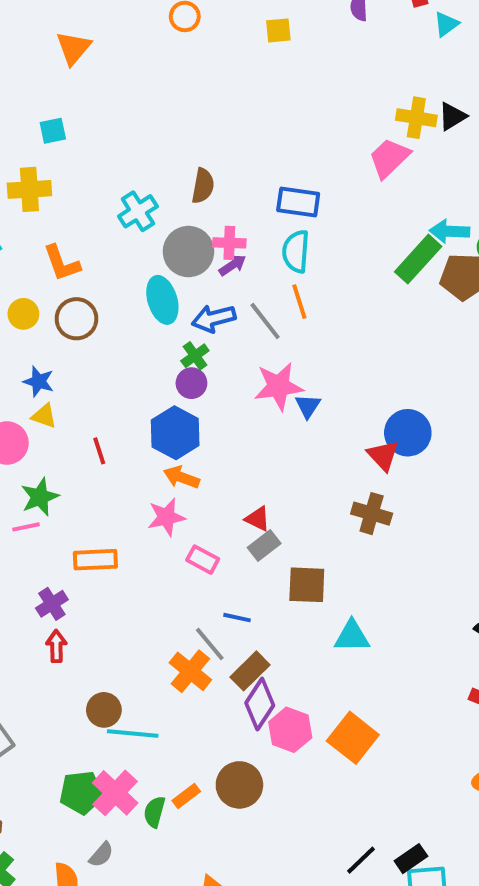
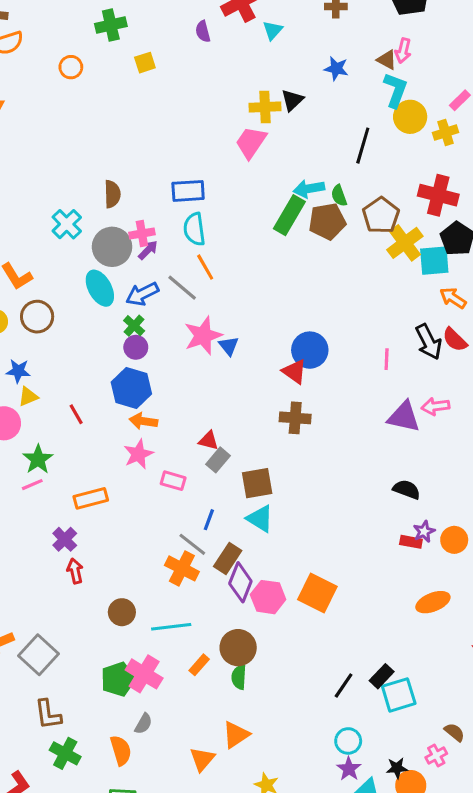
yellow triangle: (44, 416) -> (28, 396), turned -30
blue line: (237, 618) -> (209, 520), turned -70
cyan triangle: (352, 636) -> (260, 519), moved, turned 44
cyan line: (133, 733) -> (171, 627), moved
green semicircle: (154, 812) -> (239, 677), moved

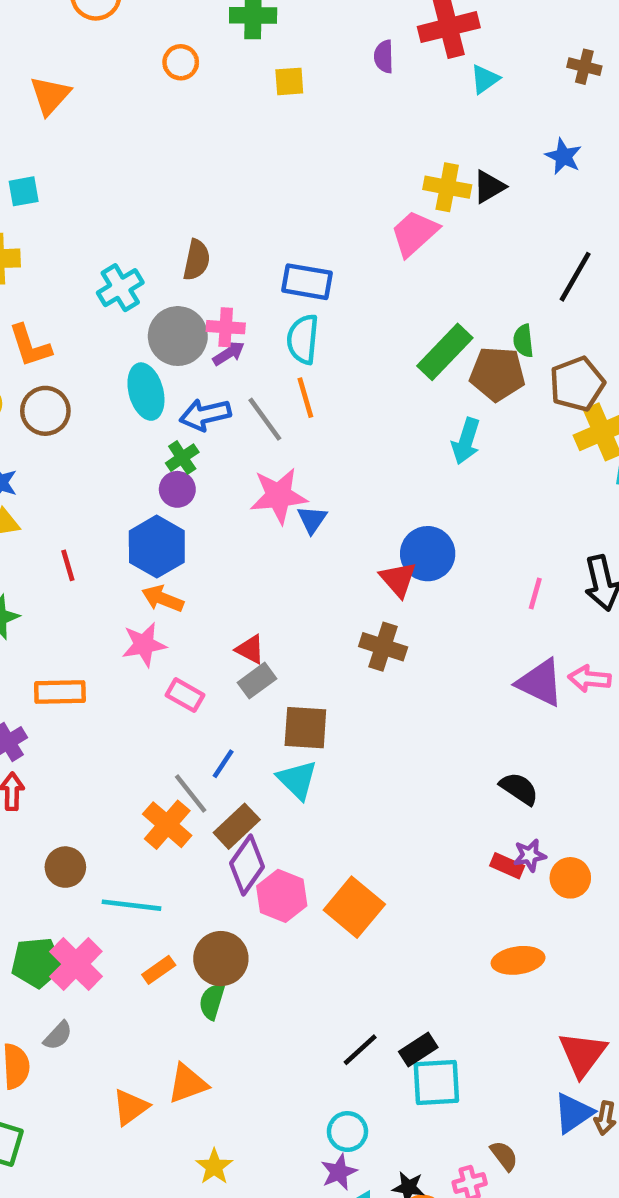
cyan arrow: (309, 189) -> (466, 441), moved, turned -76

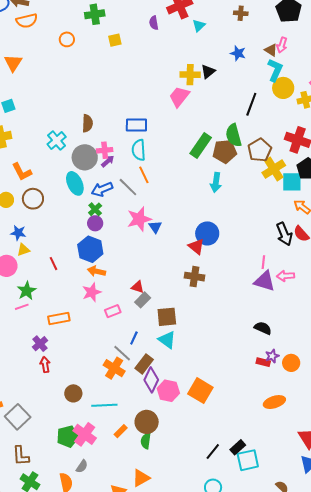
green semicircle: (523, 341) -> (234, 135), size x1.6
pink line: (535, 594) -> (263, 262), moved
pink rectangle: (185, 695) -> (113, 311), turned -42

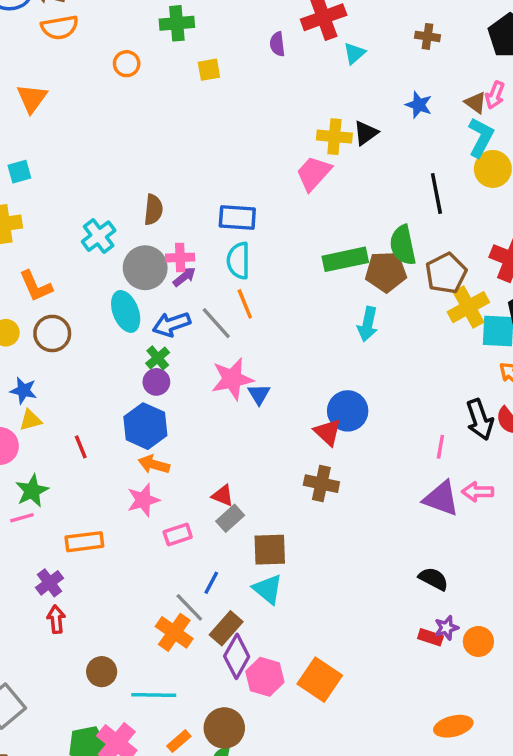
black line: (251, 104) -> (436, 194), turned -35
green rectangle: (201, 146) -> (345, 259), turned 40
pink line: (263, 262) -> (440, 447), moved
orange ellipse: (274, 402) -> (453, 726), moved

